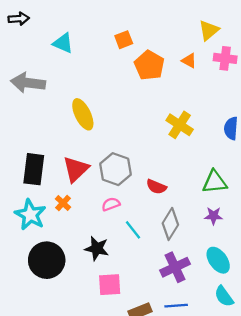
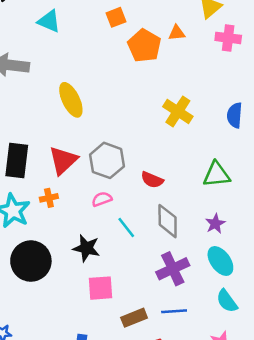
orange triangle: (189, 61) -> (177, 33), moved, turned -35
orange cross: (63, 203) -> (49, 198), turned 35
purple star: (213, 216) -> (215, 224), moved, turned -30
gray diamond: (170, 224) -> (168, 221), turned -32

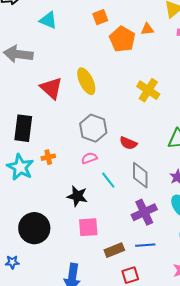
yellow ellipse: (71, 100) -> (86, 81), moved
red triangle: (63, 160) -> (51, 88), moved, turned -35
black circle: (31, 261) -> (34, 228), moved

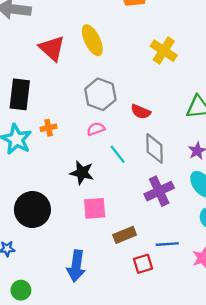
blue line: (145, 245) -> (167, 244), moved

